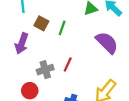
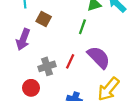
green line: (62, 28) -> (82, 27), moved
purple semicircle: (107, 43) -> (99, 57), moved

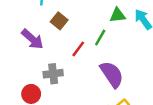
purple arrow: (23, 39) -> (32, 39), turned -80
red line: (70, 61) -> (78, 49), moved

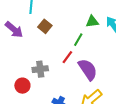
purple arrow: (32, 39) -> (14, 30), moved
red line: (78, 49) -> (67, 57), moved

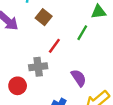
red line: (67, 57) -> (54, 46), moved
purple semicircle: (88, 69) -> (79, 78), moved, size x0.7

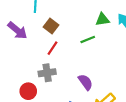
green line: (82, 33) -> (88, 40), turned 40
red line: (54, 46) -> (53, 48), moved

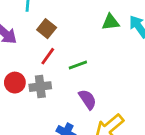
green line: (88, 40) -> (78, 65), moved
red circle: (28, 91) -> (15, 83), moved

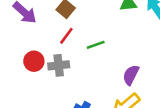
purple semicircle: (88, 99) -> (131, 75), moved, turned -120

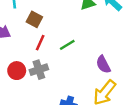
purple semicircle: (131, 75) -> (103, 64), turned -42

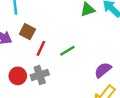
brown square: (34, 19) -> (27, 32), moved
purple semicircle: (103, 64) -> (103, 70), turned 78

